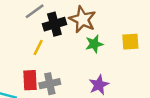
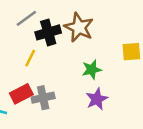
green star: (94, 44) -> (92, 70), moved
red rectangle: (30, 80) -> (21, 94), turned 66

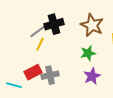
gray line: (26, 18) -> (38, 31), moved
brown star: (79, 27) -> (92, 25), moved

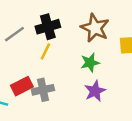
gray line: (38, 31) -> (14, 34), moved
yellow line: (40, 44) -> (45, 51), moved

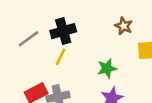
brown star: (95, 28) -> (124, 26), moved, size x0.6

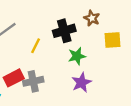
black cross: (63, 31) -> (64, 31), moved

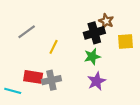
black cross: (64, 31) -> (94, 33), moved
red rectangle: (14, 78) -> (33, 77), turned 36

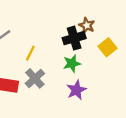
yellow square: (126, 41) -> (108, 47), turned -35
gray cross: (51, 80) -> (35, 78), moved, turned -30

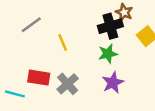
yellow line: (30, 53) -> (63, 42), turned -49
gray cross: (35, 78) -> (68, 84), moved

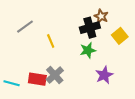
red rectangle: (39, 78) -> (37, 79), moved
purple star: (113, 83) -> (104, 75), moved

